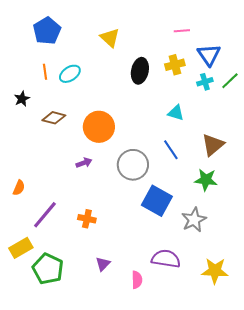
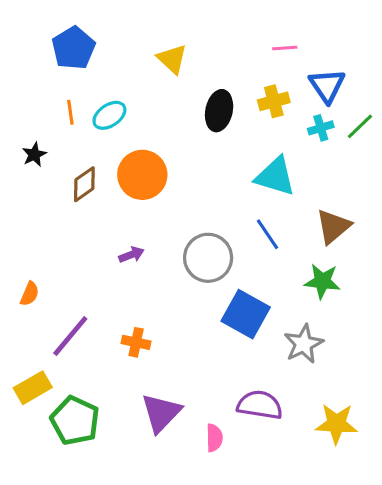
cyan triangle: (176, 113) -> (275, 176), size x1.6
brown diamond: (54, 118) -> (84, 184), turned -50
orange circle: (99, 127) -> (142, 175), moved
purple triangle: (103, 264) -> (161, 413), size x1.8

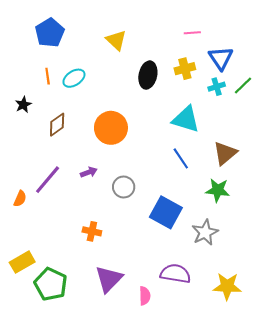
orange circle: (142, 175) -> (111, 128), moved
gray circle: (208, 258) -> (124, 187), moved, size x0.7
purple line: (70, 336) -> (48, 180), moved

